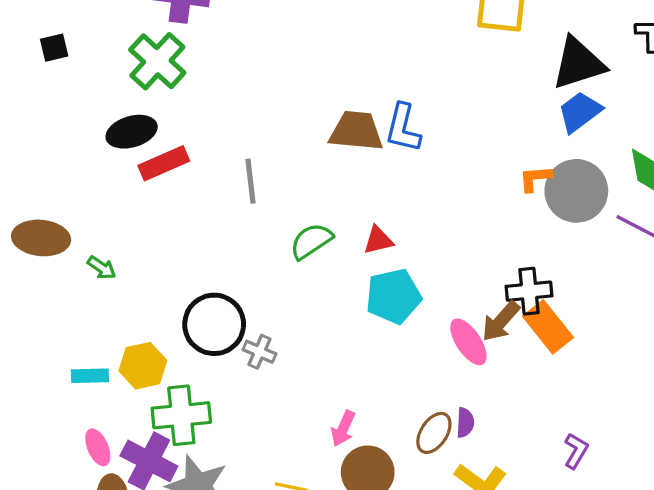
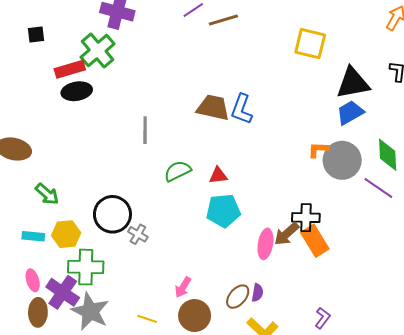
red rectangle: (164, 163) -> (70, 69), moved
green arrow: (102, 268) -> (47, 194), moved, size x1.4
pink ellipse: (468, 342) -> (265, 244), turned 36

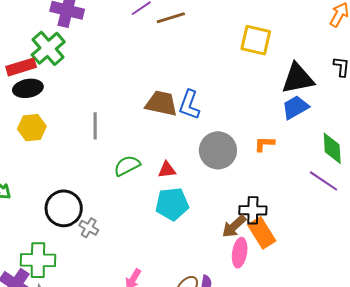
gray circle: (342, 160) -> (218, 150), moved
yellow hexagon: (66, 234) -> (32, 128), moved
pink ellipse: (265, 244) -> (240, 253), moved

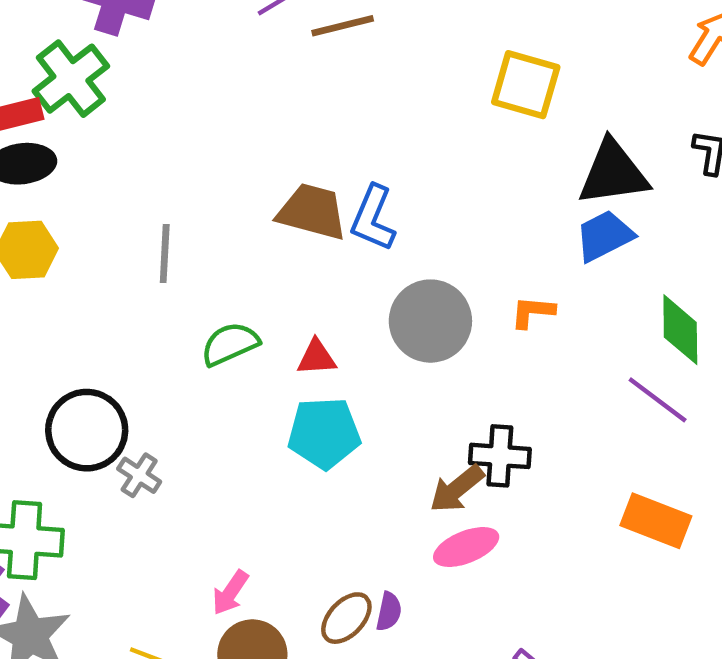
orange rectangle: (262, 233) -> (656, 521), moved, turned -40
pink ellipse: (240, 253) -> (466, 547), turned 56

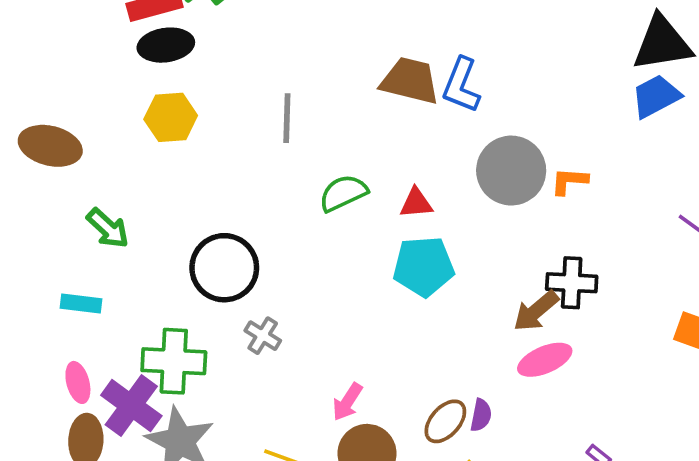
orange L-shape: (533, 312) -> (569, 181), moved
gray cross: (139, 475) -> (263, 336), moved

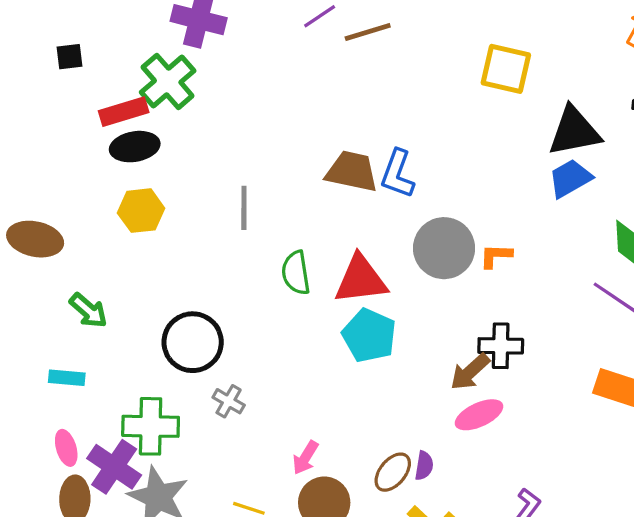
green semicircle: (343, 193) -> (296, 273), turned -72
red triangle: (416, 203) -> (361, 280), size x1.8
cyan pentagon: (424, 266) -> (369, 335), turned 30

